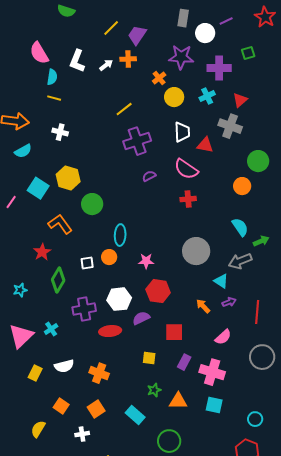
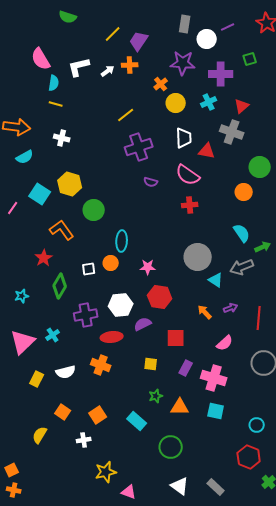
white L-shape: (77, 61) -> (79, 67), turned 55
purple semicircle: (149, 176) -> (151, 182), turned -136
cyan triangle: (221, 281) -> (216, 280), moved
orange cross: (99, 373) -> (101, 365), moved

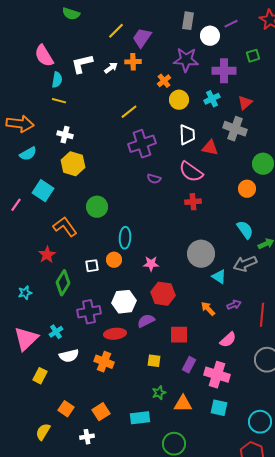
yellow hexagon: (70, 184) -> (73, 164), moved
white semicircle: (66, 372) -> (69, 356), moved
cyan rectangle: (137, 421) -> (140, 418), turned -48
cyan circle: (257, 425) -> (260, 422), size x1.5

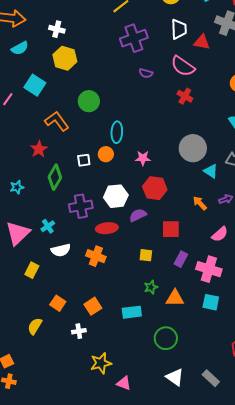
red cross: (193, 202) -> (185, 96), turned 35

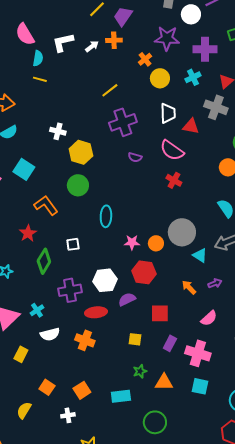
white cross: (57, 29) -> (58, 131), moved
yellow hexagon: (65, 58) -> (81, 152), moved
orange circle: (106, 154) -> (156, 243), moved

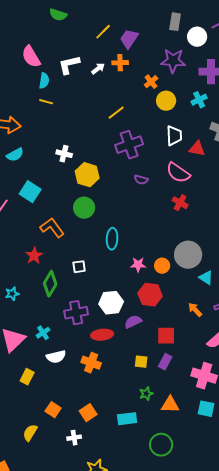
purple rectangle: (170, 343) -> (165, 362), moved

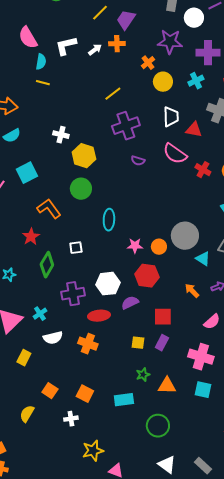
cyan square: (30, 192) -> (27, 173), turned 30
red cross: (180, 203) -> (203, 170), moved
orange square: (88, 413) -> (85, 394), turned -30

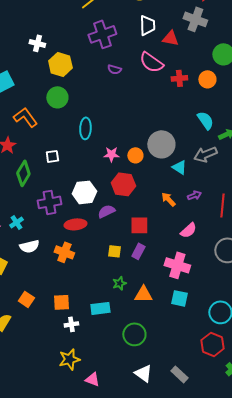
red cross: (203, 170) -> (179, 78), turned -35
orange square: (85, 394) -> (61, 302), turned -30
white cross: (71, 419) -> (71, 324), moved

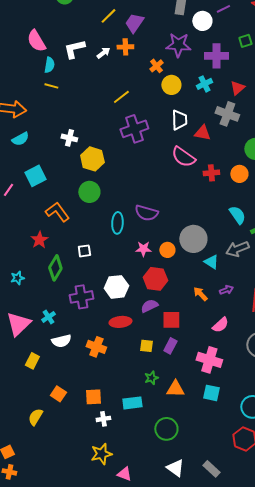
purple semicircle: (114, 69) -> (146, 213), moved, size x1.6
purple semicircle: (106, 211) -> (149, 306), moved
red ellipse: (75, 224) -> (120, 322), moved

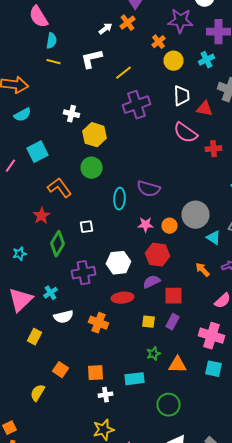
orange cross: (125, 47) -> (128, 23), turned -35
white L-shape: (74, 49) -> (92, 59), moved

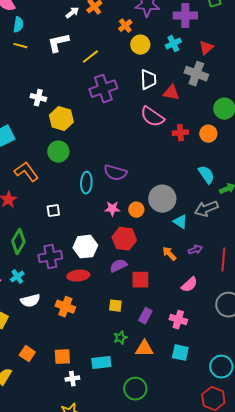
green diamond: (58, 244) -> (18, 242), moved
red ellipse: (122, 298) -> (78, 276), moved
purple rectangle: (172, 322) -> (145, 316), moved
pink cross: (212, 336) -> (178, 320), size x0.7

